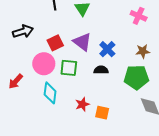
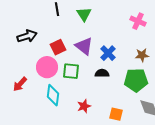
orange square: (102, 113) -> (116, 114), moved

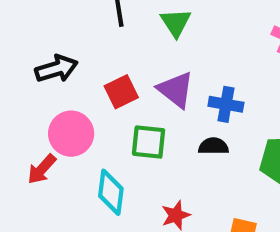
blue cross: (108, 53) -> (226, 104), turned -35
pink circle: (47, 67) -> (71, 134), moved

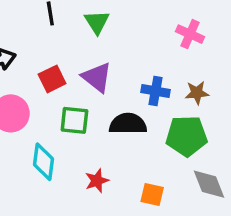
blue cross: (226, 104) -> (156, 91), moved
black semicircle: (213, 146) -> (128, 124), size x1.5

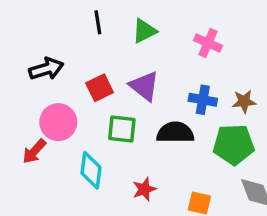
green triangle: (97, 22) -> (144, 31), turned 36
pink cross: (190, 34) -> (208, 43), moved

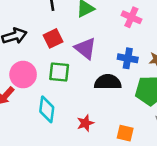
red square: (100, 88) -> (53, 38), moved
green square: (122, 129) -> (59, 72), moved

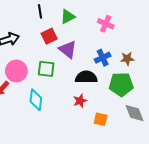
red square: (53, 38) -> (49, 36), moved
blue cross: (128, 58) -> (103, 58), turned -35
red star: (85, 123) -> (80, 101), moved

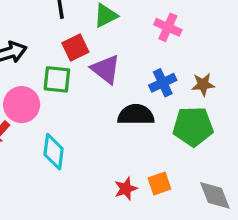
green square: (46, 69) -> (57, 79), moved
red star: (80, 101) -> (126, 189), moved
gray diamond: (134, 113) -> (215, 195), moved
orange square: (101, 119) -> (159, 184), turned -32

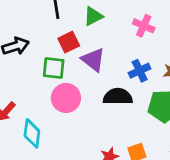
pink circle: (22, 105) -> (66, 98), moved
cyan diamond: (54, 152) -> (32, 133), moved

